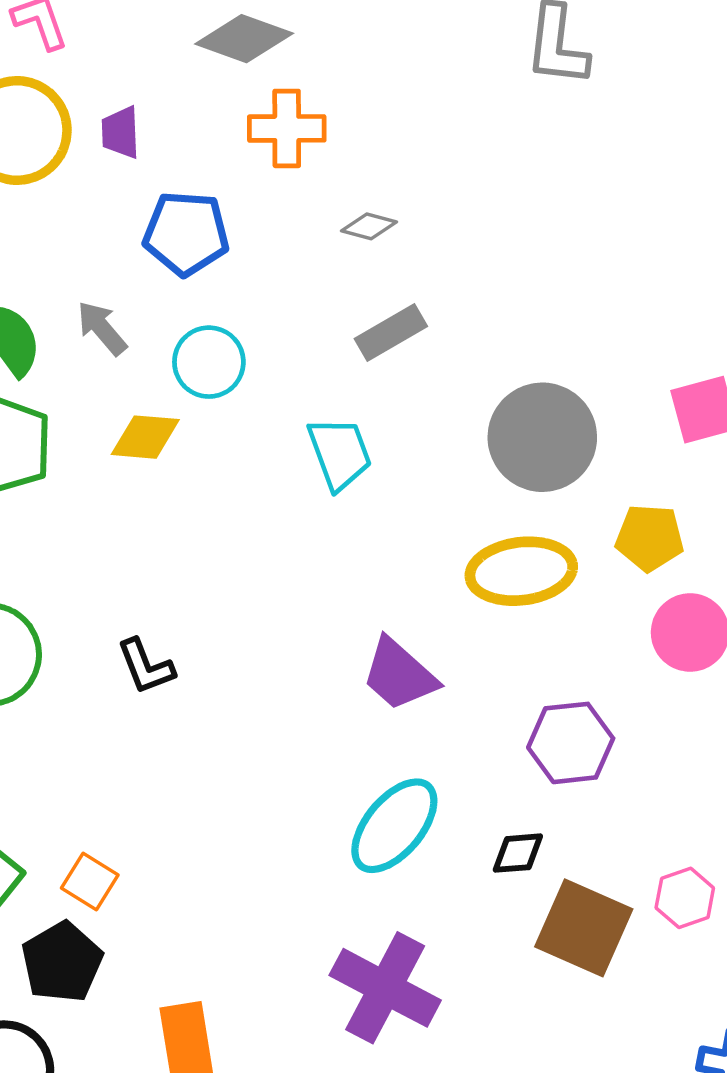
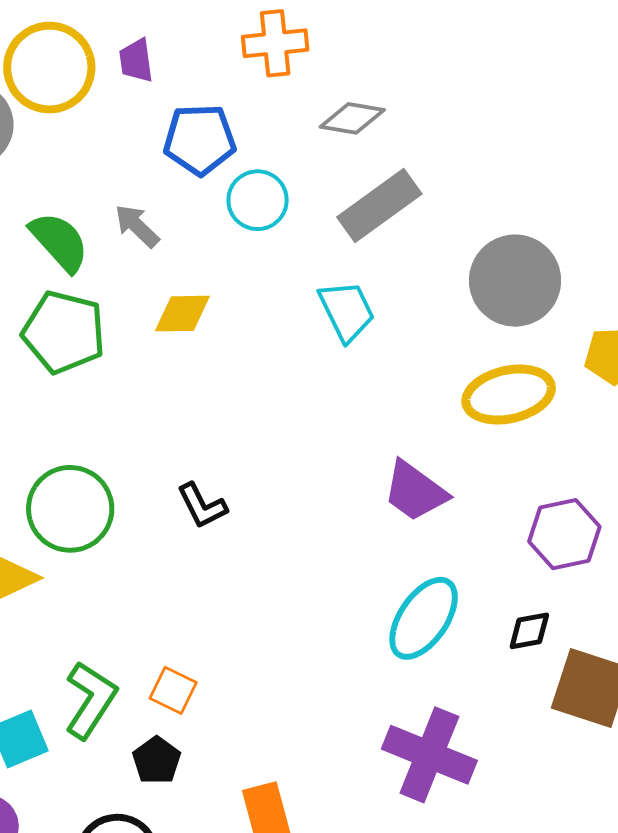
gray diamond: (369, 226) -> (352, 118), size x1.4
gray rectangle: (391, 332) -> (379, 205), size x1.4
cyan circle: (209, 362) -> (258, 200), moved
black pentagon: (62, 962) -> (157, 760), size x0.7

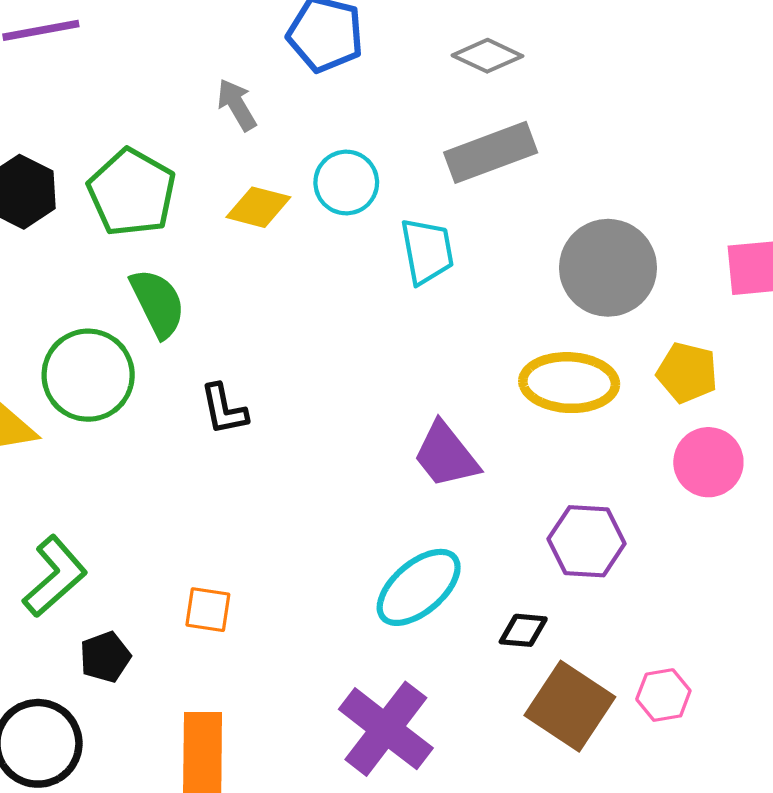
cyan circle: (258, 200) -> (346, 183), moved
green semicircle: (59, 242) -> (158, 303), moved
orange square: (173, 690) -> (208, 610), moved, turned -33

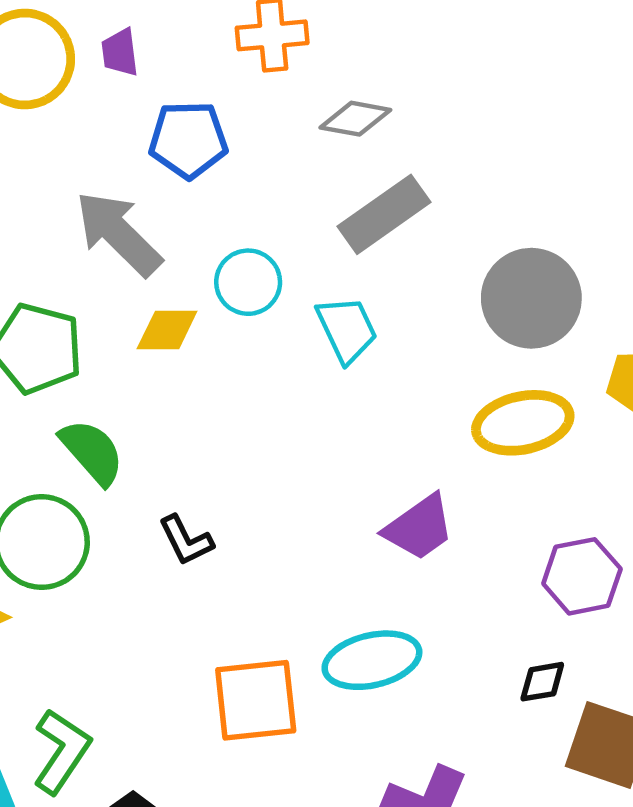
gray arrow: (237, 105) -> (118, 234), size x1.8
purple trapezoid: (446, 455) -> (419, 527), turned -72
cyan ellipse: (419, 587) -> (372, 660), moved, turned 42
orange square: (208, 610) -> (256, 700), moved, size x1.8

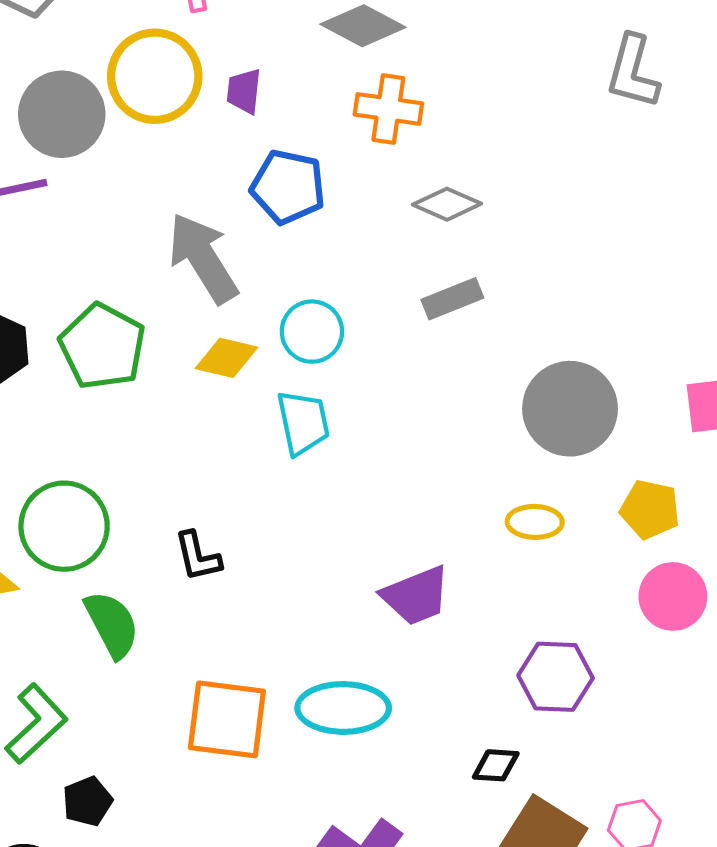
gray rectangle: (384, 214) -> (452, 299), size x0.7
cyan trapezoid: (347, 329) -> (303, 423), moved
yellow ellipse: (523, 423) -> (535, 522), size x0.6
green semicircle: (92, 452) -> (112, 624), moved

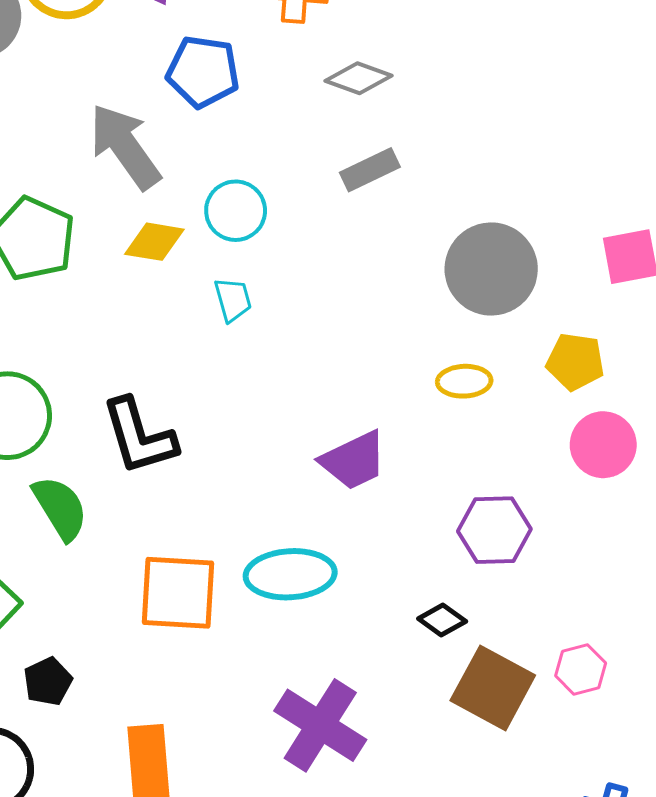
cyan trapezoid: (303, 423) -> (233, 300), size x0.7
black L-shape: (198, 556) -> (139, 436), size x1.6
black diamond: (496, 765) -> (442, 620), turned 36

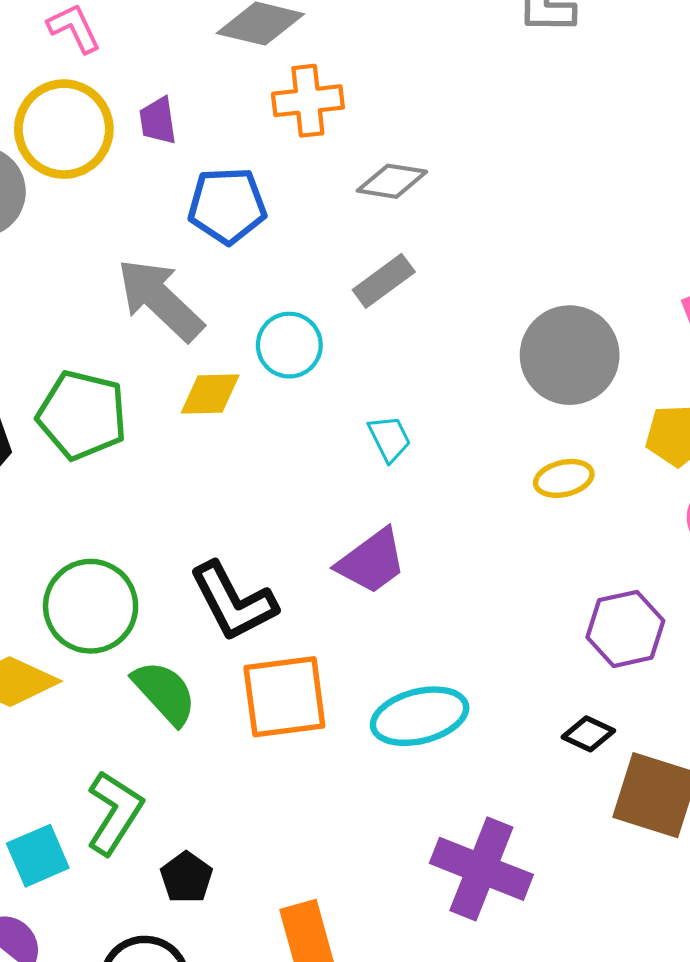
gray rectangle: (370, 170) -> (384, 281), moved
cyan trapezoid: (233, 300) -> (389, 439), moved
purple trapezoid: (354, 461) -> (372, 561), moved
orange square: (178, 593) -> (284, 697), moved

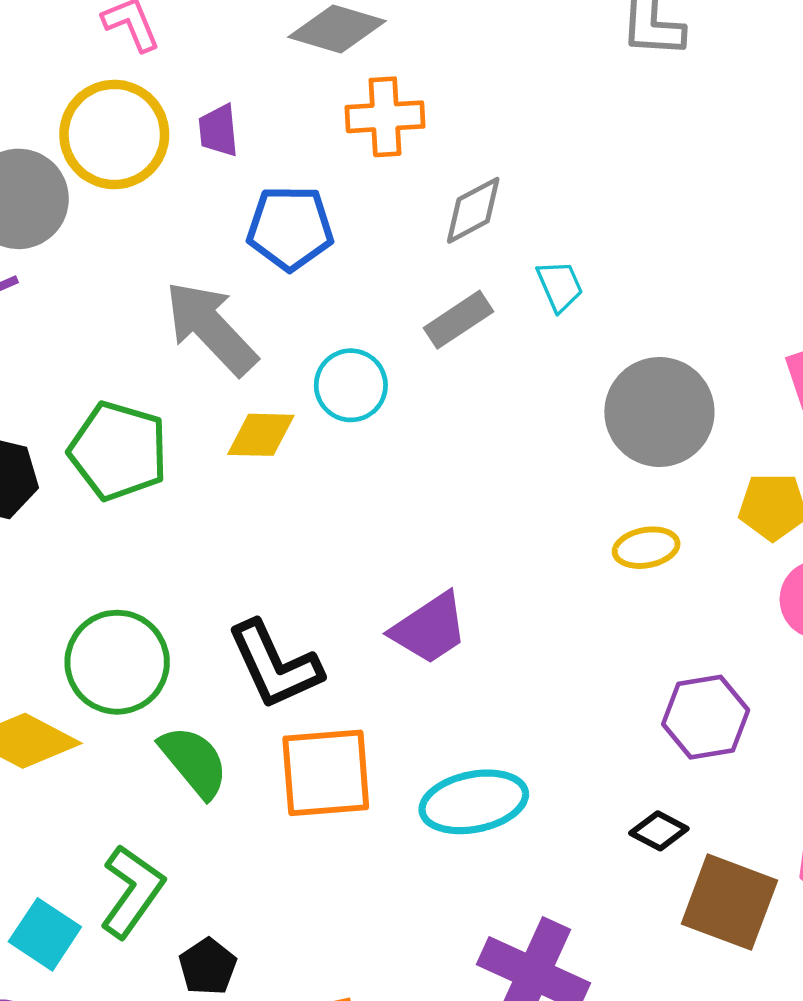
gray diamond: (392, 181) -> (473, 210), turned -40
cyan trapezoid: (389, 439) -> (560, 286), moved
cyan square: (38, 856) -> (45, 934), turned -36

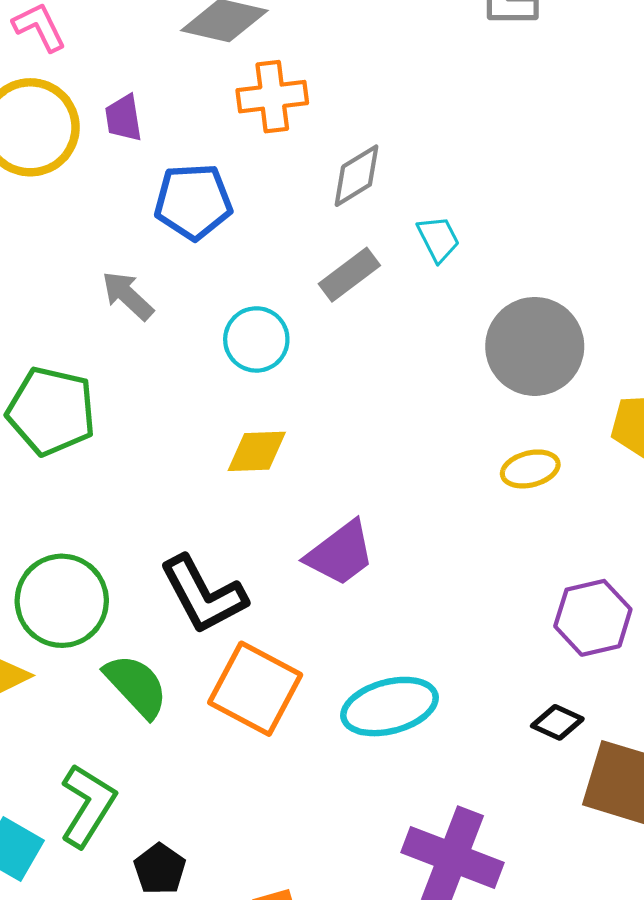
gray arrow: (211, 328) -> (128, 296), size x0.6
yellow diamond: (261, 435) -> (257, 451), moved
orange square: (326, 773) -> (255, 689), turned 36

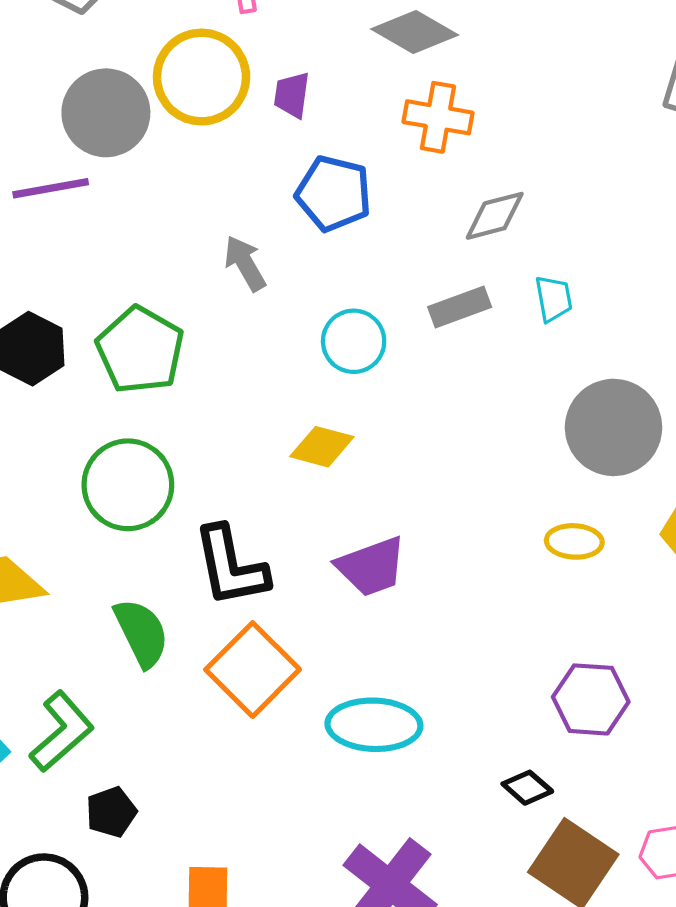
green circle: (62, 601) -> (128, 485), moved

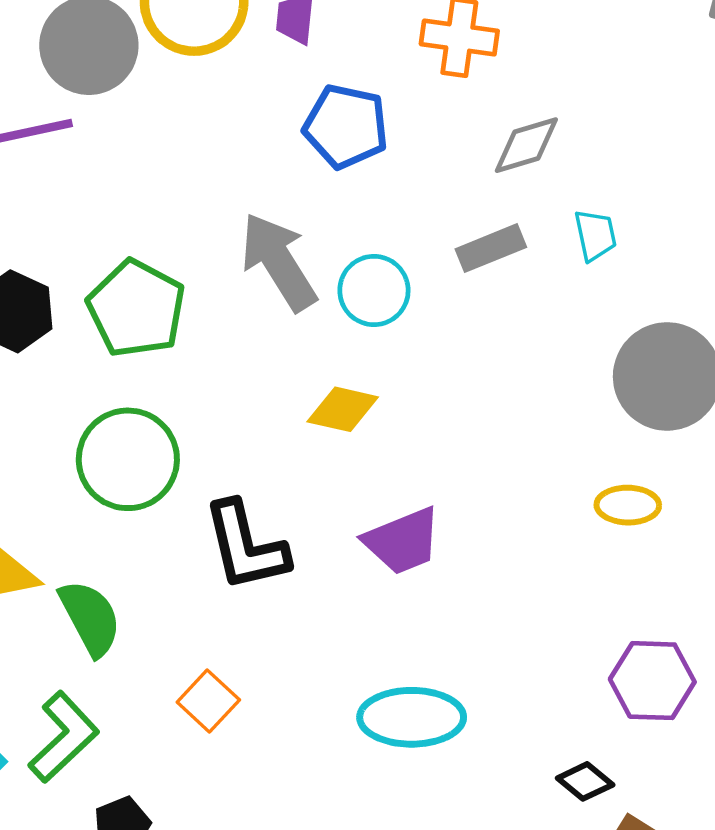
gray arrow: (245, 263) -> (279, 262), moved, size x1.6
green semicircle: (141, 633) -> (90, 618), moved
orange square: (253, 670) -> (208, 701), moved, size x0.6

